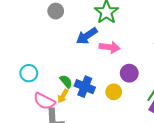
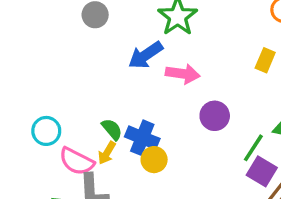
cyan circle: (29, 73) -> (46, 131), moved
yellow circle: (114, 92) -> (154, 160), moved

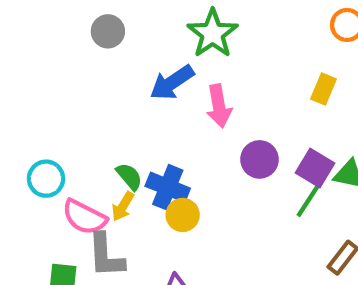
pink arrow: (183, 74) -> (219, 106), turned 72
purple square: (262, 171) -> (315, 168), moved

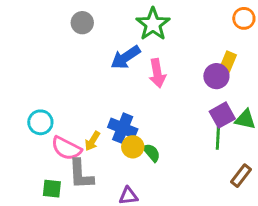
purple circle: (259, 159) -> (216, 76), moved
purple square: (315, 168) -> (222, 115), turned 30
green semicircle: (129, 177) -> (152, 153), moved
green line: (309, 200) -> (218, 137), turned -30

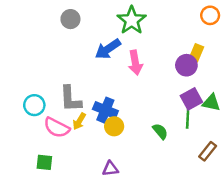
green semicircle: (152, 153) -> (160, 131), moved
gray L-shape: (81, 174) -> (70, 99), moved

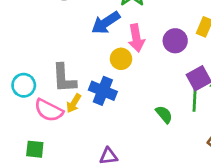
purple circle: (186, 65) -> (175, 41), moved
yellow circle: (114, 126) -> (121, 59), moved

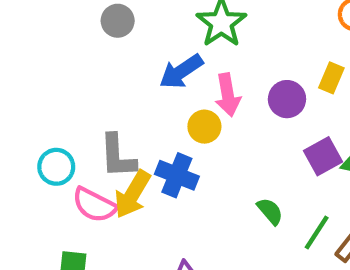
green line: (195, 99) -> (317, 232), moved, turned 30
yellow arrow: (74, 103) -> (132, 194), size x1.6

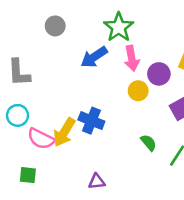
pink arrow: (228, 95) -> (132, 58), moved
yellow circle: (204, 127) -> (138, 91), moved
gray L-shape: (118, 156) -> (19, 73), moved

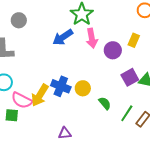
gray circle: (55, 26) -> (19, 20), moved
yellow circle: (138, 91) -> (83, 88), moved
green square: (28, 175) -> (12, 115), moved

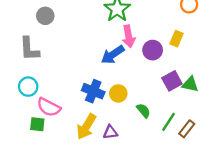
blue arrow: (63, 37) -> (113, 55), moved
yellow arrow: (40, 95) -> (86, 127), moved
purple triangle: (65, 133) -> (110, 132), moved

